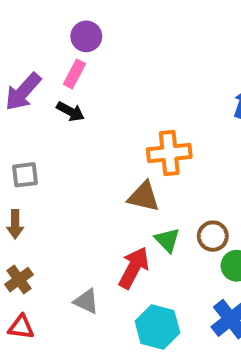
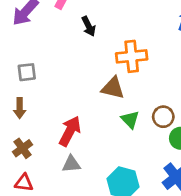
black arrow: (70, 112) -> (89, 26), moved, turned 36
red arrow: (134, 268) -> (70, 131), moved
gray triangle: (86, 301) -> (71, 164), turned -30

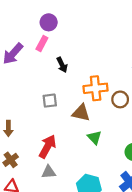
gray square: (27, 72) -> (50, 101), moved
brown circle: (163, 117) -> (120, 99), moved

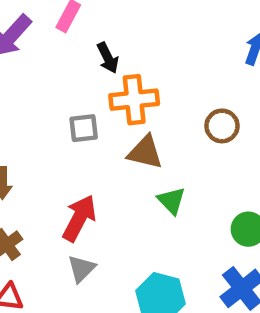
orange cross: (96, 88) -> (134, 100), moved
gray triangle: (49, 172) -> (81, 269), turned -40

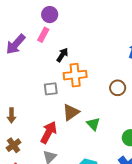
black arrow: (108, 58) -> (62, 55), turned -120
brown triangle: (145, 152) -> (71, 112), moved, turned -48

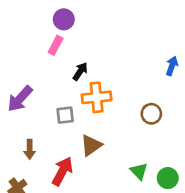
purple arrow: (16, 44) -> (20, 99), moved
brown arrow: (11, 115) -> (30, 149), moved
green triangle: (93, 124) -> (139, 171), moved

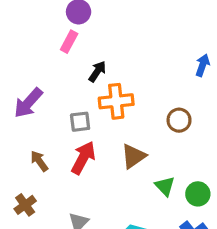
brown triangle: (91, 145) -> (133, 156), moved
brown arrow: (30, 149) -> (39, 161), turned 144
red arrow: (62, 171) -> (83, 158), moved

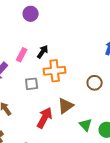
pink rectangle: (69, 42) -> (22, 55), moved
red arrow: (83, 158) -> (45, 118), moved

